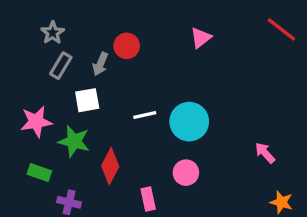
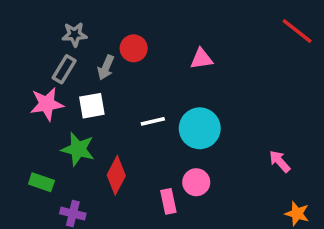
gray star: (53, 33) -> (75, 34), moved, turned 30
pink triangle: (201, 38) -> (201, 59), moved, turned 30
pink star: (36, 122) -> (47, 104), moved
pink rectangle: (148, 199) -> (168, 201), moved

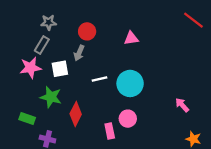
gray arrow: (106, 67) -> (79, 53), moved

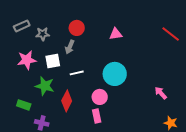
red line: (193, 20) -> (171, 34), moved
gray star: (49, 22) -> (43, 34), moved
gray rectangle: (42, 45) -> (22, 26), moved, turned 35
white line: (99, 79) -> (77, 73), moved
pink circle: (128, 119) -> (100, 97), moved

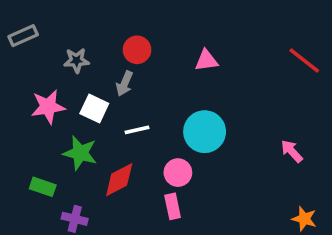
gray rectangle: (22, 26) -> (23, 36), moved
white square: (53, 61) -> (94, 109), turned 35
pink arrow: (161, 93) -> (292, 151), moved
red diamond: (67, 101) -> (119, 180), turned 35

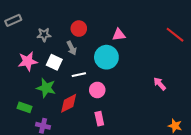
gray arrow: (125, 84) -> (72, 48), turned -48
cyan circle: (205, 132) -> (106, 57), moved
pink arrow: (292, 151) -> (160, 84), moved
pink circle: (178, 173) -> (97, 90), moved

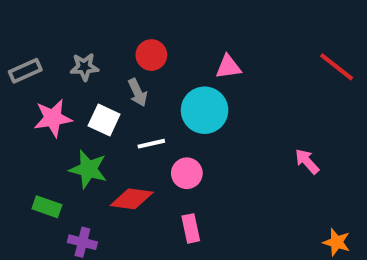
gray rectangle: (13, 20) -> (25, 71), moved
red diamond: (69, 103) -> (132, 199), turned 35

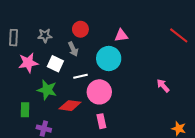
gray rectangle: (25, 71) -> (14, 38), turned -63
pink circle: (187, 173) -> (99, 92), size x1.5
green rectangle: (47, 207) -> (25, 110), turned 72

